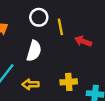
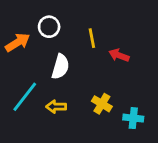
white circle: (39, 17) -> (49, 27), moved
yellow cross: (69, 82) -> (102, 104), turned 35

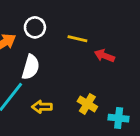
yellow line: (92, 38) -> (77, 39), turned -66
white semicircle: (60, 67) -> (31, 67), moved

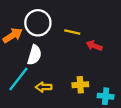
white circle: (35, 27) -> (38, 23), size x1.5
yellow cross: (87, 104) -> (80, 85), turned -35

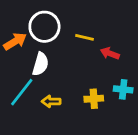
cyan cross: (106, 96) -> (123, 89), moved

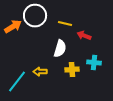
white semicircle: (40, 64) -> (60, 49), moved
cyan line: (22, 92) -> (17, 82), moved

